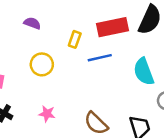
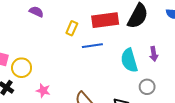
yellow circle: (42, 64) -> (22, 68), moved

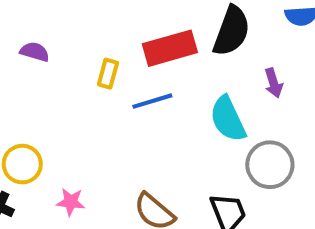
purple arrow: (154, 54) -> (274, 83), moved
gray circle: (147, 87) -> (270, 165), size x1.5

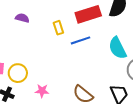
yellow rectangle: (108, 74) -> (58, 28), turned -32

